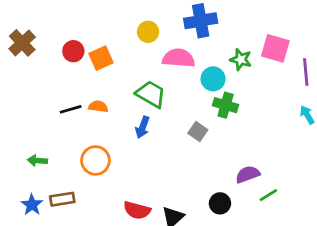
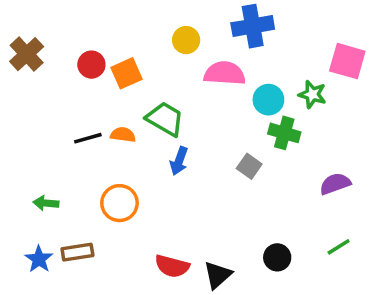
green star: (241, 59) -> (312, 94), moved
green trapezoid: (151, 94) -> (165, 119), moved
purple semicircle: (248, 174) -> (335, 184), moved

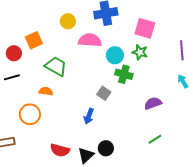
pink square: (347, 61) -> (145, 28), moved
red circle: (91, 65) -> (14, 53), moved
orange semicircle: (123, 135) -> (46, 91), moved
blue arrow: (179, 161) -> (89, 116), moved
black circle: (277, 257) -> (106, 148), moved

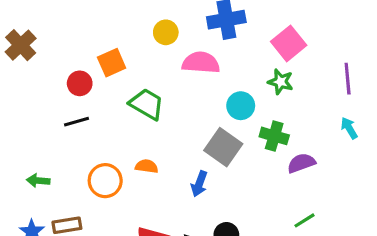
pink square: (145, 28) -> (289, 43), turned 35
cyan circle: (115, 55) -> (241, 106), moved
green cross: (124, 74) -> (274, 136), moved
orange semicircle: (46, 91) -> (147, 166), moved
gray square: (104, 93) -> (223, 147), size x1.6

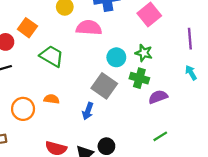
orange square: (112, 63) -> (27, 28), turned -30
green star: (281, 82) -> (144, 53), moved

